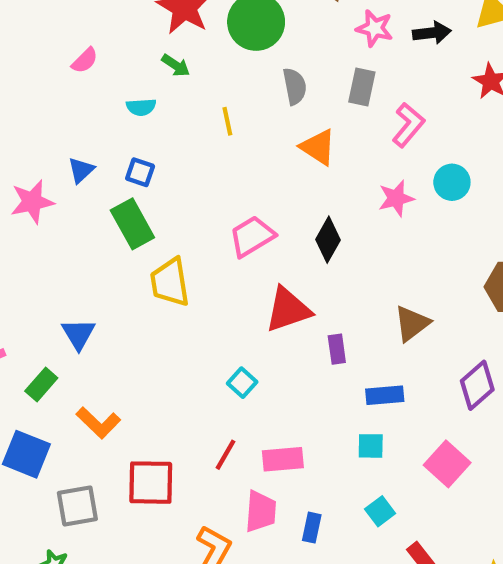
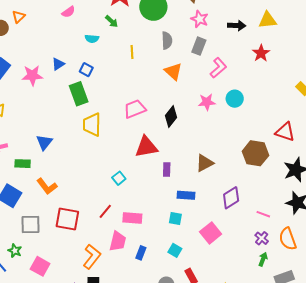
pink star: (375, 28) -> (200, 19), moved
green rectangle: (41, 385) -> (23, 164), turned 42
cyan square: (380, 511) -> (175, 250), turned -32

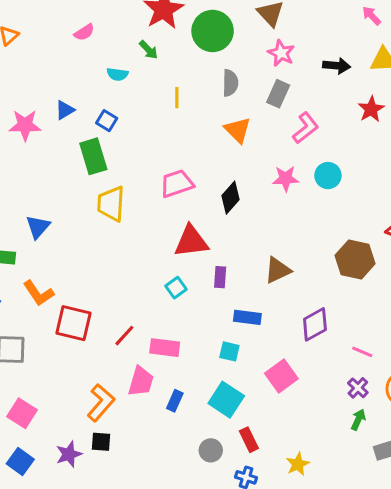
cyan square: (119, 178) -> (176, 288), moved
red square: (67, 219) -> (74, 323), moved
cyan square: (175, 250) -> (226, 400), size x1.6

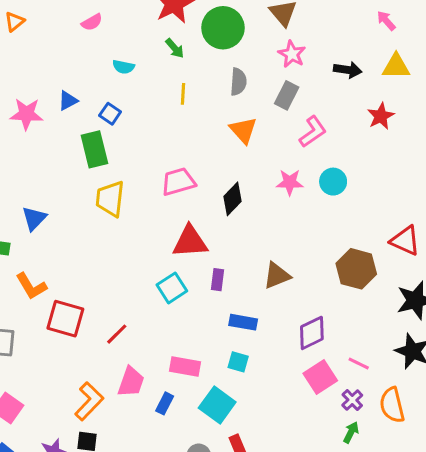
green arrow: (148, 50) -> (175, 48), moved
cyan square: (176, 288) -> (172, 288), size x1.4
pink rectangle: (165, 348) -> (185, 367), moved
cyan square: (229, 351) -> (238, 362), moved
pink square: (281, 376) -> (320, 377), moved

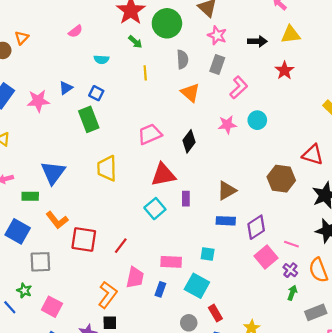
yellow trapezoid: (110, 199) -> (107, 168), moved
blue triangle: (34, 218) -> (53, 173), size x1.4
blue rectangle: (243, 322) -> (226, 221), moved

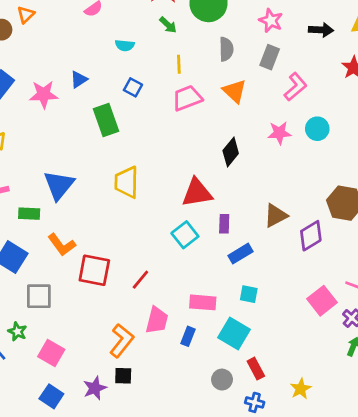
blue square: (96, 93) -> (133, 87), moved
pink trapezoid: (150, 134) -> (187, 98), moved
blue rectangle: (226, 221) -> (241, 254), moved, turned -36
purple diamond: (256, 227) -> (311, 236), moved

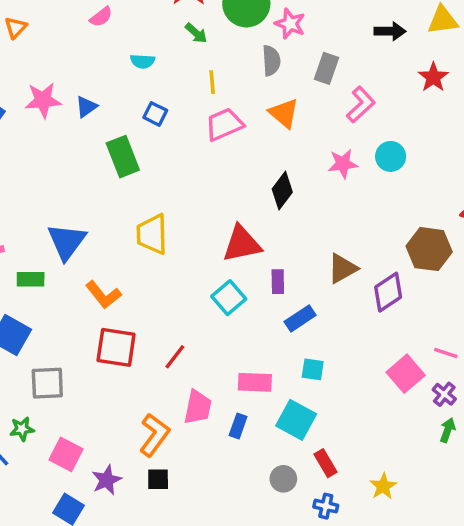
pink star: (271, 21) -> (290, 24), moved
pink star: (44, 94) -> (43, 100), moved
orange L-shape: (62, 245) -> (103, 295), moved
green star: (17, 331) -> (22, 429), turned -30
purple star: (95, 388) -> (107, 480), moved

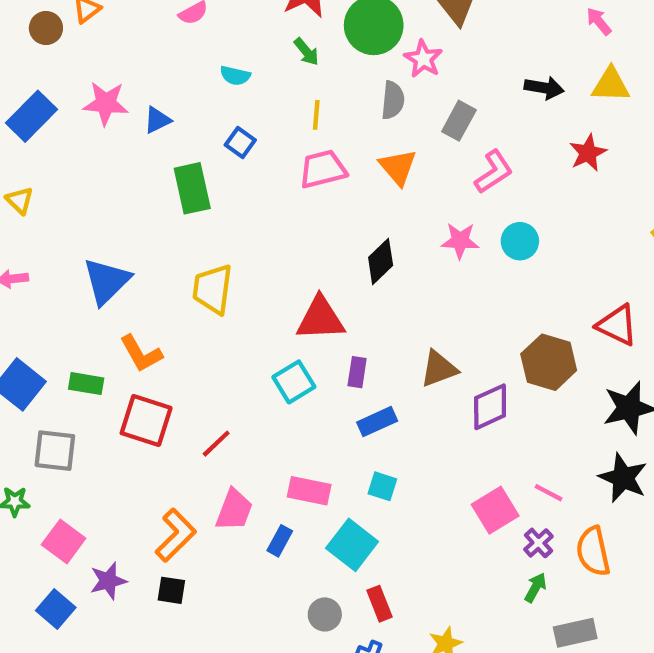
green rectangle: (31, 279) -> (86, 384), moved

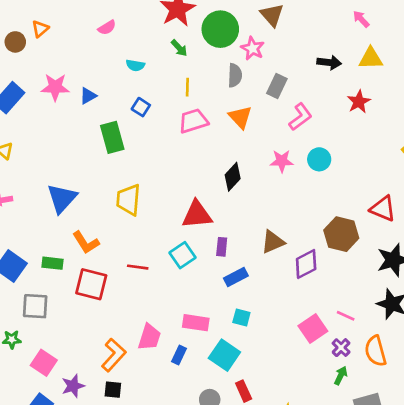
red line: (216, 444) -> (138, 267), moved, turned 54

